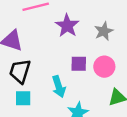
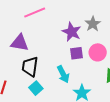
purple star: (67, 26) -> (72, 32), moved
cyan square: (23, 98) -> (36, 88), turned -32

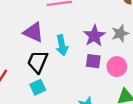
cyan arrow: (63, 74) -> (62, 45), moved

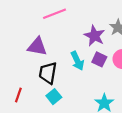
cyan arrow: (62, 45) -> (77, 61), moved
purple square: (93, 61) -> (99, 59), turned 32

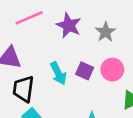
purple star: (94, 36) -> (69, 25), moved

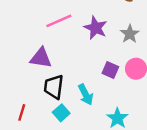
cyan arrow: (58, 73) -> (86, 95), moved

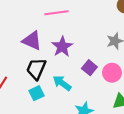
purple star: (96, 28) -> (62, 47), moved
cyan arrow: (86, 95) -> (62, 83), turned 138

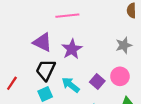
purple square: (89, 68) -> (97, 81), moved

